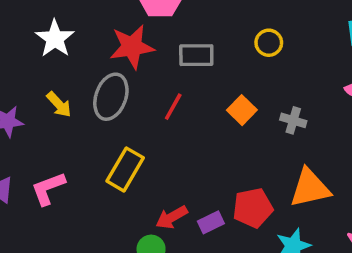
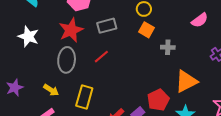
yellow arrow: (59, 105) -> (51, 90), moved
red line: (173, 107) -> (101, 57), turned 35
orange square: (242, 110) -> (146, 30), moved

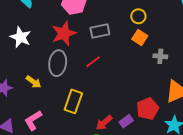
yellow arrow: (51, 90) -> (34, 82), moved

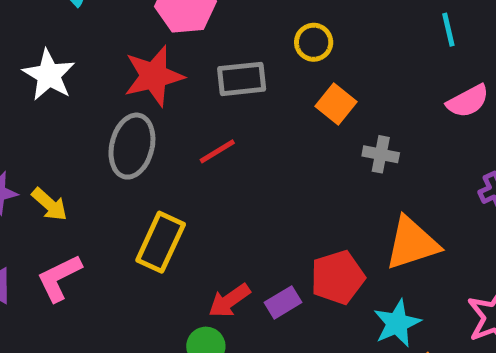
yellow circle: (138, 16) -> (314, 42), moved
yellow arrow: (34, 82) -> (49, 204), moved

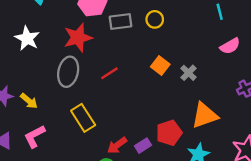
gray rectangle: (242, 79) -> (120, 21), moved
orange square: (336, 104) -> (160, 65), moved
gray cross: (381, 154) -> (188, 73), turned 35
yellow rectangle: (161, 242) -> (83, 118), turned -56

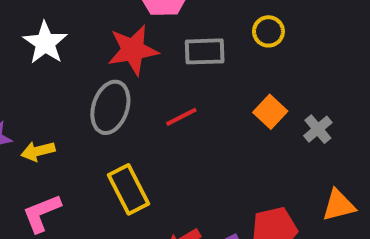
gray rectangle: (120, 21) -> (205, 51), moved
yellow arrow: (29, 101) -> (38, 151), turned 120
orange triangle: (205, 115) -> (339, 205), size x0.7

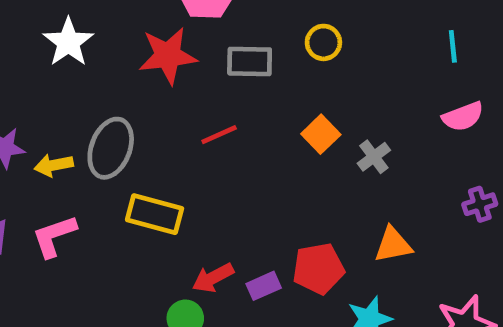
gray ellipse: (110, 107) -> (111, 148), moved
yellow rectangle: (128, 189) -> (155, 214), turned -51

